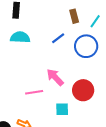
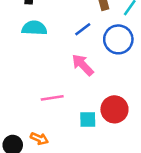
pink arrow: (55, 77) -> (83, 65), moved
red circle: (83, 90) -> (114, 109), moved

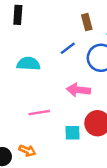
cyan semicircle: (34, 28) -> (28, 64), moved
pink arrow: (83, 65) -> (78, 90), moved, turned -40

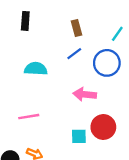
brown rectangle: (87, 22) -> (77, 28), moved
pink line: (39, 113) -> (29, 117), moved

